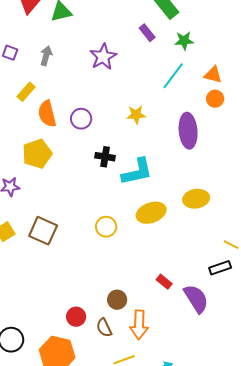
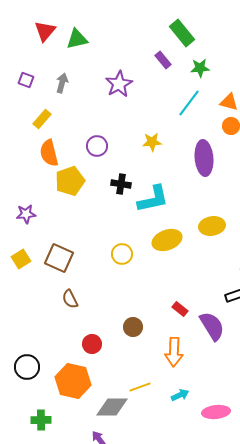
orange semicircle: (47, 114) -> (49, 153), moved
yellow pentagon: (37, 154) -> (70, 181), moved
orange arrow: (139, 325) -> (174, 352), moved
brown semicircle: (104, 328) -> (70, 299), moved

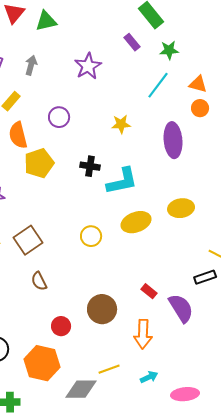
purple circle: (97, 146) -> (59, 117), moved
brown square: (59, 258) -> (28, 240), turned 32
brown circle: (133, 327) -> (102, 309), size x1.5

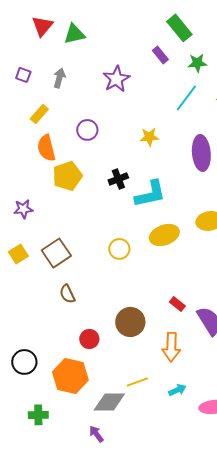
black cross: (90, 166) -> (118, 179), turned -30

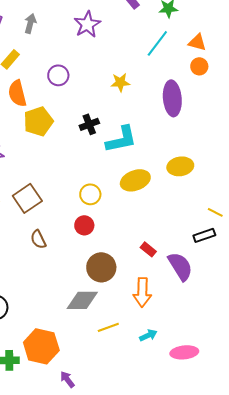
red circle: (89, 339) -> (84, 225), moved
orange hexagon: (70, 376) -> (41, 346), moved
gray diamond: (109, 402) -> (82, 300), moved

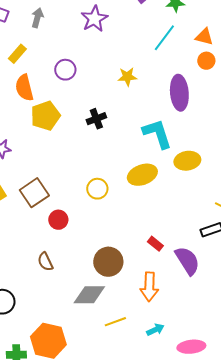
cyan L-shape: (121, 139) -> (157, 134), moved, turned -96
red circle: (84, 225) -> (58, 220), moved
brown semicircle: (38, 239) -> (45, 262), moved

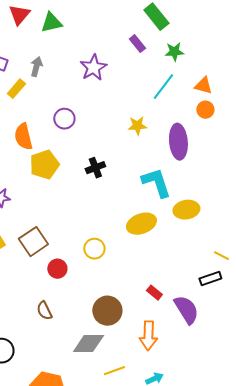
yellow rectangle: (17, 54) -> (16, 89), moved
yellow star: (127, 77) -> (137, 126), moved
yellow circle: (97, 189) -> (94, 249), moved

